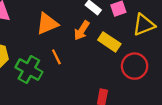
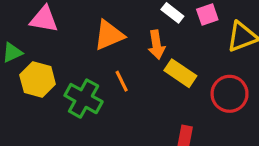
orange arrow: (82, 30) -> (157, 45), turned -42
yellow rectangle: (109, 42) -> (180, 73), moved

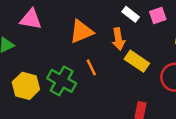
yellow hexagon: (38, 80) -> (26, 86), moved

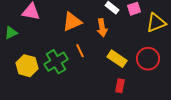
yellow rectangle: (137, 61) -> (117, 59), moved
green cross: (62, 81) -> (56, 62), turned 30

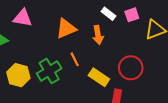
yellow rectangle: (117, 59) -> (99, 77), moved
red circle: (148, 59) -> (131, 68), moved

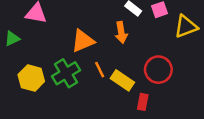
orange triangle: (66, 29) -> (83, 41), moved
orange line: (75, 59) -> (100, 70), moved

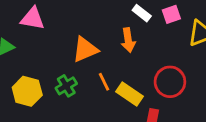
green cross: (66, 73) -> (66, 86), size x0.7

